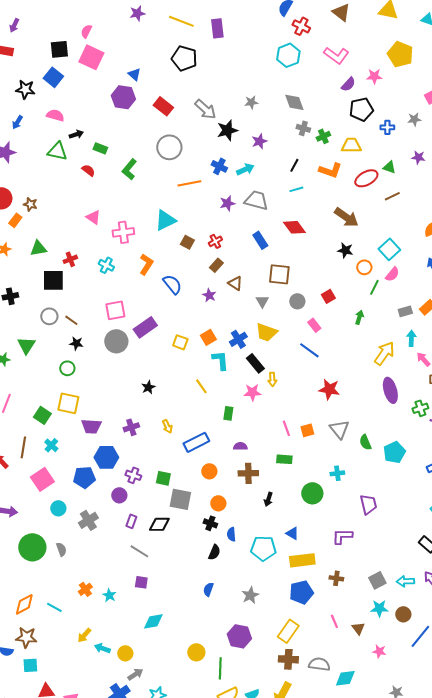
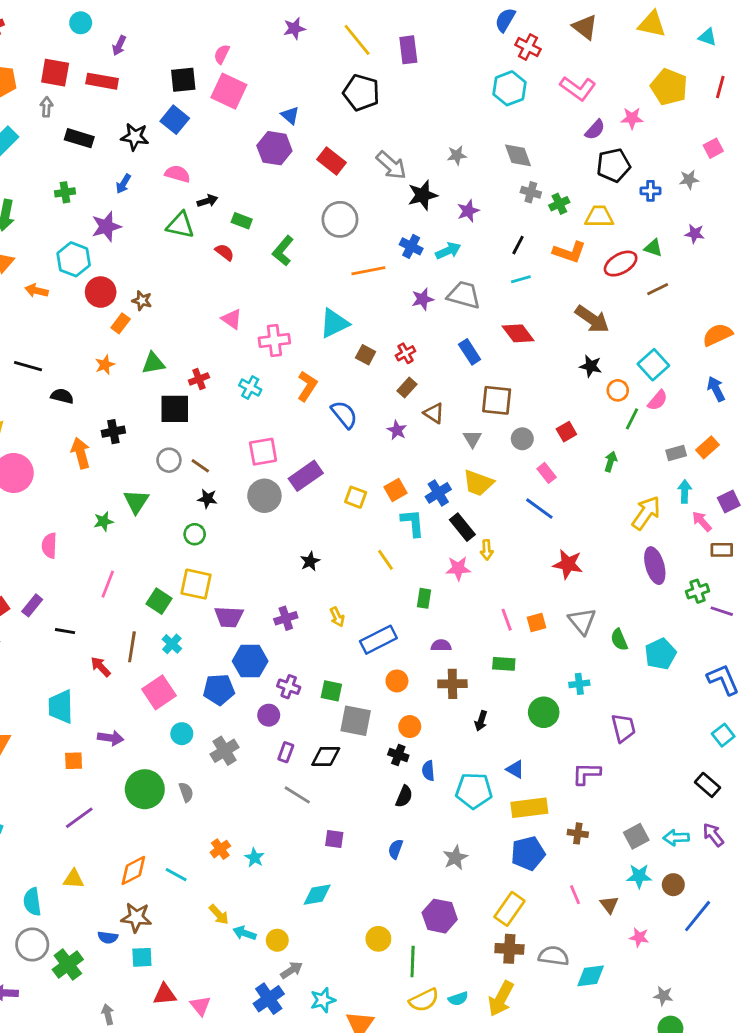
yellow line: (181, 21) -> (357, 40), turned 30
purple square: (141, 582) -> (334, 839), moved
yellow arrow: (84, 635) -> (219, 915), turned -84

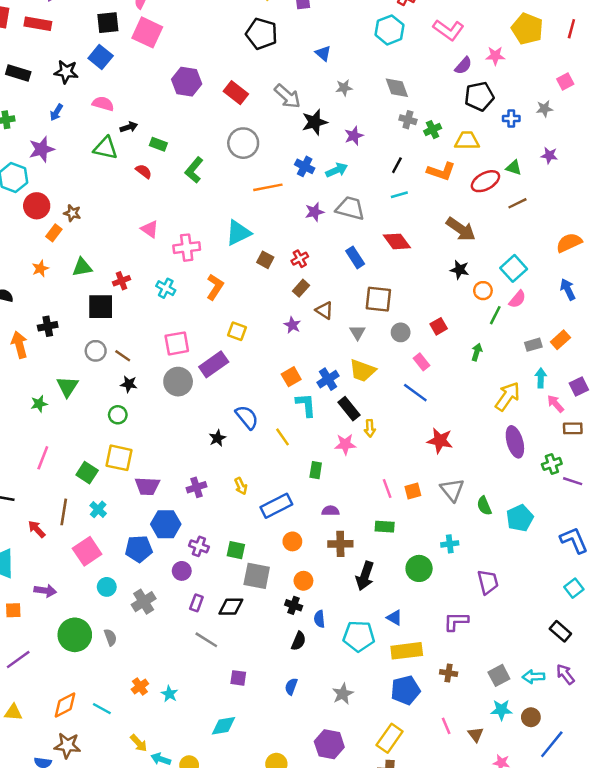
blue triangle: (290, 115) -> (323, 53), moved
blue semicircle: (344, 415) -> (247, 417), moved
yellow square: (356, 497) -> (237, 331), moved
black arrow: (481, 721) -> (365, 576), size x1.6

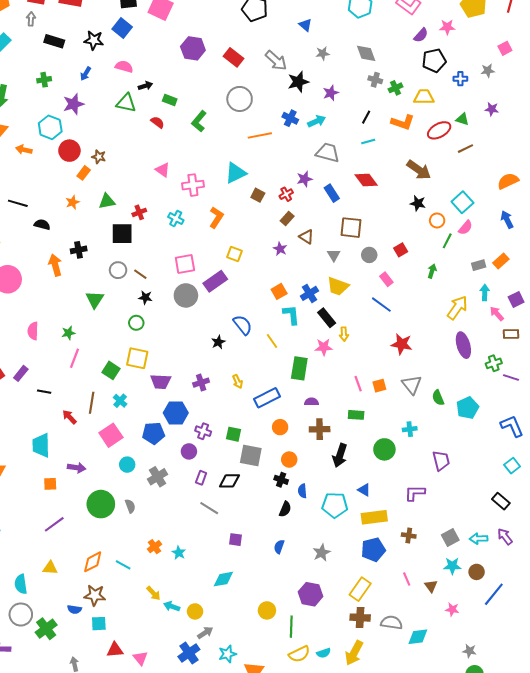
purple star: (315, 212) -> (304, 179), moved
green star: (39, 404) -> (68, 333), moved
green rectangle: (316, 470) -> (299, 368), size x1.6

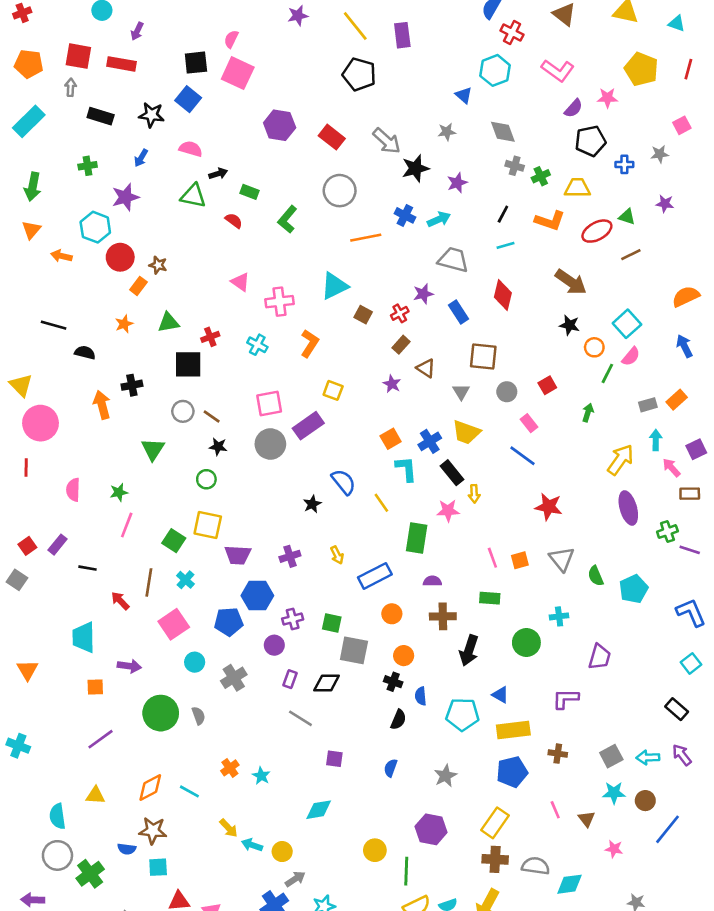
blue triangle: (305, 25) -> (464, 95), moved
red diamond: (366, 180) -> (503, 295), turned 50
purple cross: (203, 431) -> (293, 619), turned -35
purple trapezoid: (441, 461) -> (600, 657), turned 30

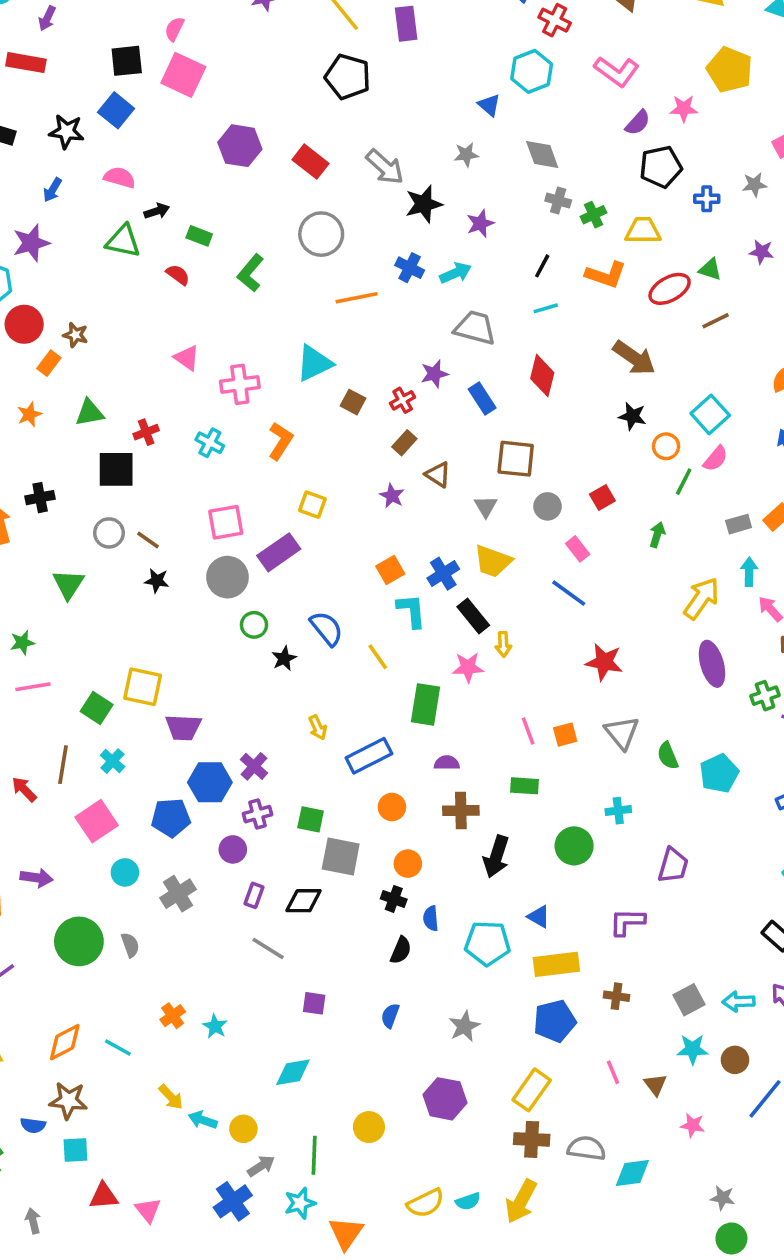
green circle: (206, 479) -> (254, 625), moved
pink line: (127, 525) -> (33, 687), turned 60
purple cross: (290, 556) -> (254, 766), moved, turned -30
green line: (406, 871) -> (314, 1155), moved

